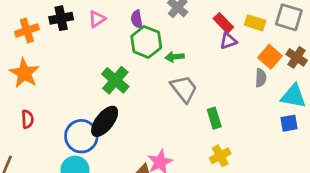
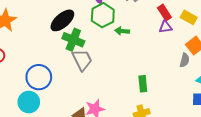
green cross: (115, 80) -> (73, 40), turned -30
gray trapezoid: (184, 89) -> (82, 60), moved
black ellipse: (105, 121) -> (62, 20), moved

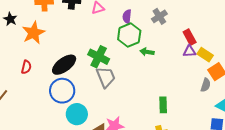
yellow rectangle: (189, 17) -> (205, 55), moved
black ellipse: (62, 20) -> (64, 65), moved
cyan circle: (29, 102) -> (77, 114), moved

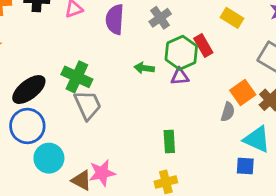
purple semicircle: (127, 17) -> (115, 19), size x1.5
green hexagon: (129, 35) -> (181, 53), moved
purple triangle: (189, 51) -> (180, 77), moved
yellow rectangle: (205, 55) -> (232, 18), moved

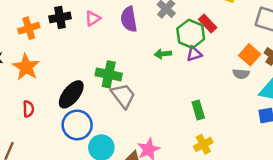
gray semicircle: (228, 112) -> (241, 74), turned 91

